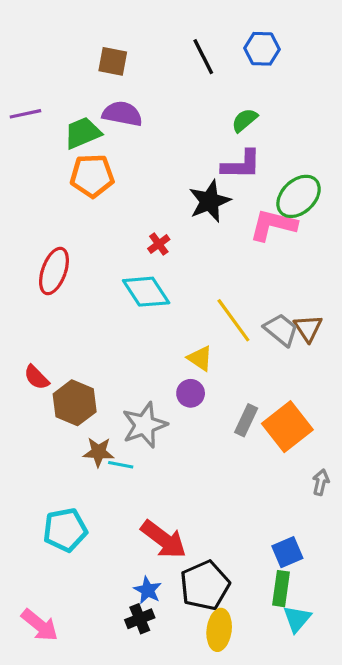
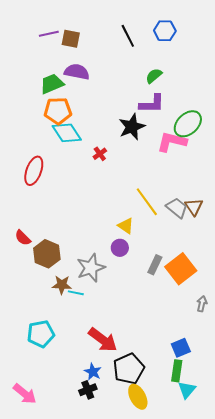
purple line: (25, 114) -> (49, 34), moved
cyan diamond: (146, 292) -> (67, 133), moved
yellow ellipse: (219, 630) -> (138, 397), turned -35

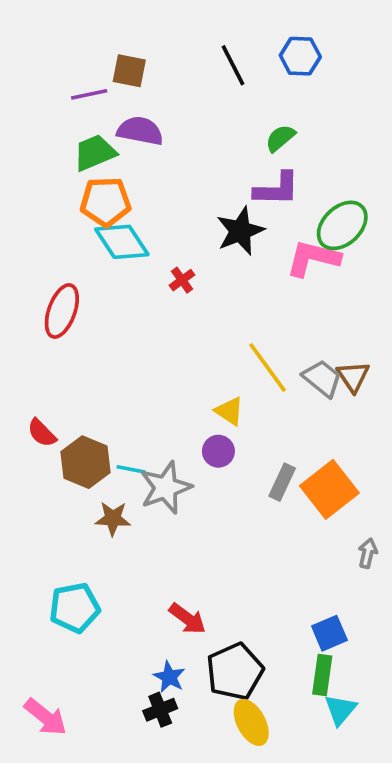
purple line: (49, 34) -> (89, 94), moved
cyan line: (76, 293) -> (131, 469), moved
red arrow: (103, 340) -> (187, 619), size x0.7

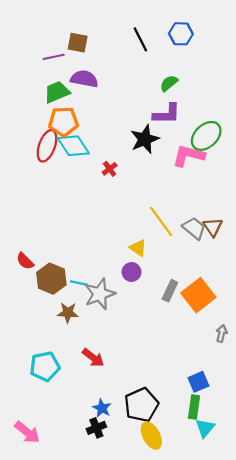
red ellipse: (62, 311) -> (47, 146), moved
red arrow: (187, 619) -> (93, 358), moved

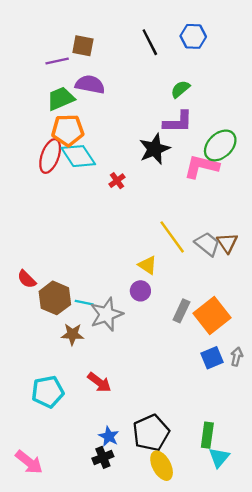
blue square: (198, 382) -> (212, 358), moved

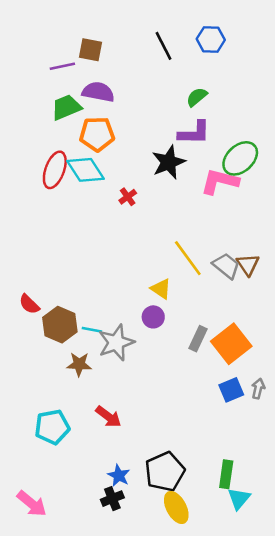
orange pentagon: (68, 130) -> (97, 134), moved

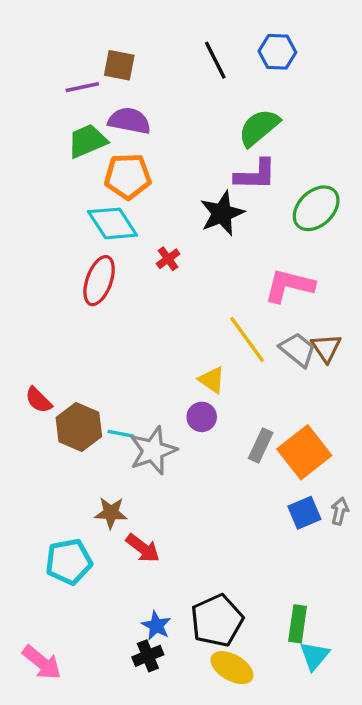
green semicircle: (197, 97) -> (259, 128), size x1.5
red ellipse: (55, 170) -> (99, 281), moved
pink L-shape: (220, 181) -> (289, 286), moved
brown star: (79, 364) -> (111, 513), moved
yellow ellipse: (176, 507) -> (232, 668), turned -32

